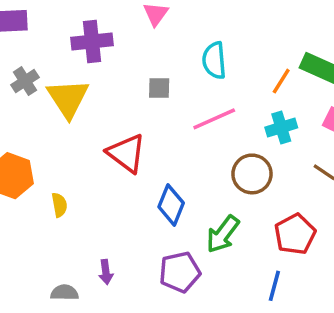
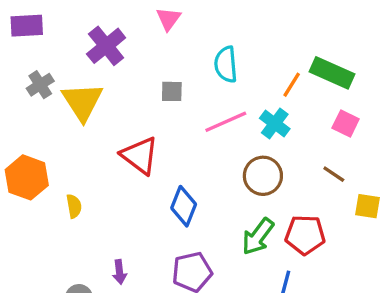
purple cross: (92, 42) -> (106, 46), turned -33
cyan cross: (281, 128) -> (275, 123), moved, turned -36
green arrow: (223, 234) -> (258, 237), moved
red pentagon: (295, 234) -> (305, 235), turned 30

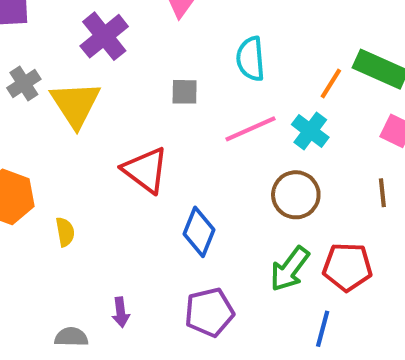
brown line: (334, 174) -> (382, 193), turned 50

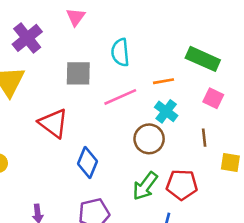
orange line: (331, 84) -> (164, 81), moved, turned 48
gray square: (185, 92) -> (78, 73), size x1.5
cyan cross: (310, 131) -> (166, 111), moved

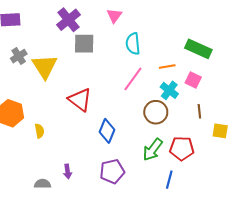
pink triangle: (76, 17) -> (114, 16), moved
purple cross: (27, 38) -> (69, 20), moved
gray square: (78, 73) -> (84, 44), moved
pink line: (120, 97) -> (133, 79), turned -30
pink square: (213, 98) -> (193, 80), moved

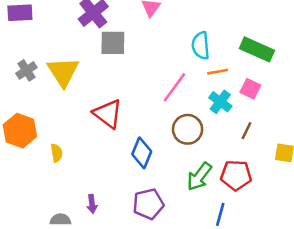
cyan semicircle: (133, 44) -> (201, 46), moved
gray cross: (19, 56) -> (26, 70), moved
brown line: (199, 111) -> (246, 131), moved, turned 32
brown circle: (156, 112) -> (188, 129), moved

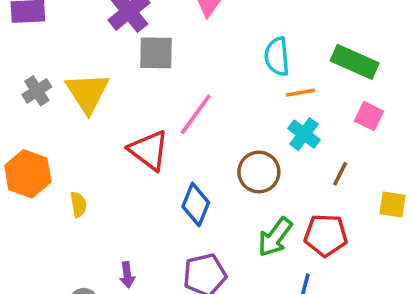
pink line: (174, 87) -> (196, 114), moved
pink square: (250, 89) -> (369, 116), moved

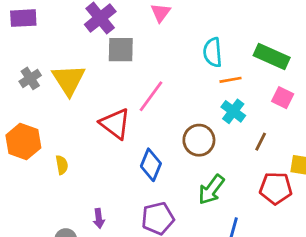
red pentagon: (326, 235) -> (276, 188), moved

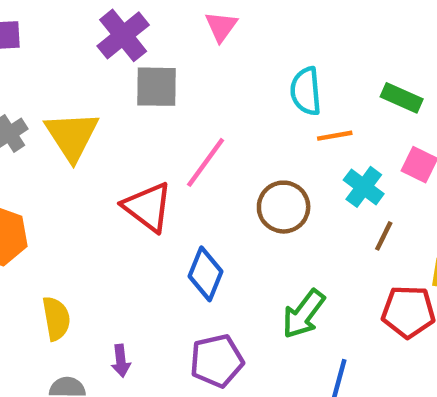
green rectangle: (272, 56) -> (402, 98), size x0.7
cyan cross: (233, 111) -> (364, 187), moved
brown circle: (199, 140) -> (284, 207), moved
yellow semicircle: (62, 165) -> (56, 318), moved, size x1.4

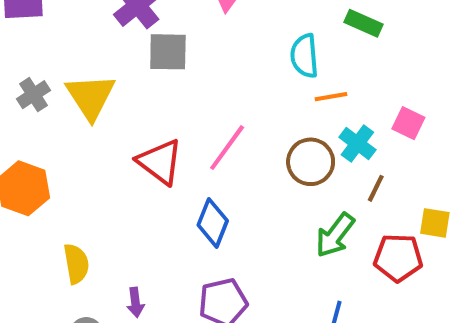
green rectangle: (402, 98) -> (364, 23), moved
pink line: (206, 162) -> (227, 148), moved
brown circle: (284, 207) -> (311, 162), moved
green arrow: (304, 314) -> (335, 235), moved

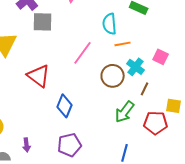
pink line: (227, 148) -> (83, 53), moved

